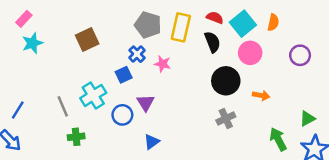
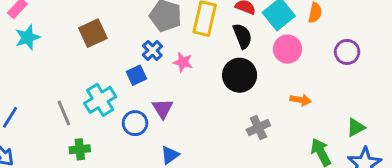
black circle: (226, 81) -> (240, 75), moved

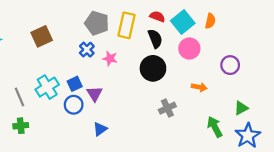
purple circle: (347, 52) -> (230, 65), moved
blue square: (136, 75) -> (75, 84), moved
green cross: (80, 149) -> (21, 126), moved

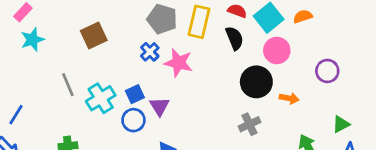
orange semicircle: (210, 21) -> (303, 16), turned -120
pink star: (110, 58) -> (179, 63), size x1.5
black circle: (153, 68) -> (256, 82), moved
gray line: (20, 97) -> (68, 85), moved

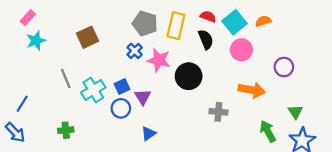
black circle: (256, 82) -> (189, 76), moved
orange arrow: (289, 98) -> (252, 90), size x1.6
gray cross: (250, 124) -> (218, 112), turned 30
green triangle: (341, 124) -> (295, 112), turned -35

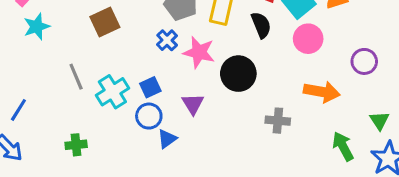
purple triangle: (143, 97) -> (193, 104), moved
blue triangle: (148, 134) -> (167, 139), moved

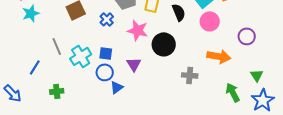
blue cross: (167, 40) -> (107, 19), moved
blue square: (150, 87) -> (106, 53), turned 32
blue line: (18, 110) -> (35, 67), moved

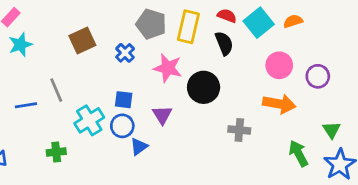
pink circle: (210, 21) -> (279, 65), moved
cyan cross: (81, 56) -> (89, 120), moved
blue line: (35, 67) -> (26, 105), moved, turned 49

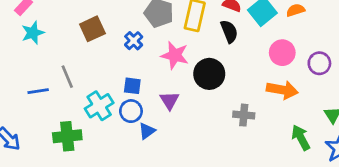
green cross: (56, 152) -> (67, 136), size x1.5

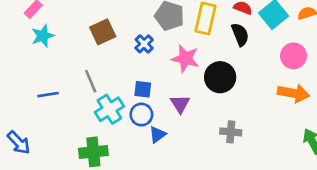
gray line: (67, 77) -> (91, 81), moved
gray cross: (244, 115) -> (231, 132), moved
green cross: (67, 136) -> (93, 152), moved

